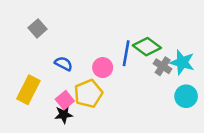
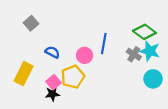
green diamond: (147, 47) -> (144, 32), moved

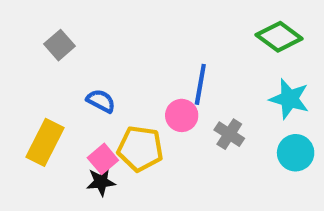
green diamond: (144, 32) -> (279, 37), moved
gray cross: (134, 54) -> (229, 134), moved
pink circle: (85, 55) -> (182, 115), moved
yellow pentagon: (73, 77) -> (140, 149), turned 30

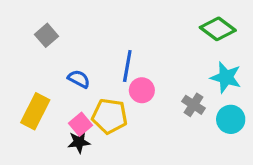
blue line: (200, 84) -> (127, 66), moved
gray cross: (229, 134) -> (194, 105), moved

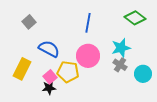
blue line: (127, 66) -> (88, 23), moved
cyan star: (226, 77) -> (121, 48), moved, turned -30
blue semicircle: (79, 79) -> (49, 49), size x1.5
pink circle: (142, 90) -> (88, 56), size x1.5

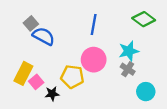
blue semicircle: (49, 49) -> (44, 36), moved
cyan circle: (143, 74) -> (146, 92), moved
pink square: (50, 77) -> (36, 82), moved

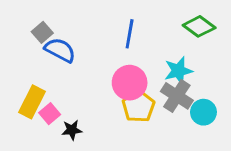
gray cross: (128, 69) -> (177, 96), size x1.5
yellow pentagon: (72, 77) -> (138, 106), moved, turned 30
cyan circle: (146, 92) -> (203, 112), moved

